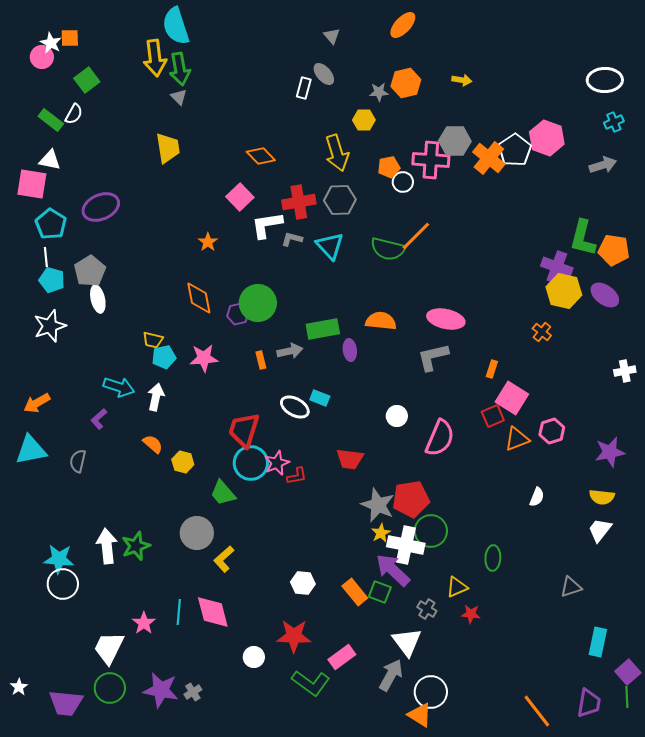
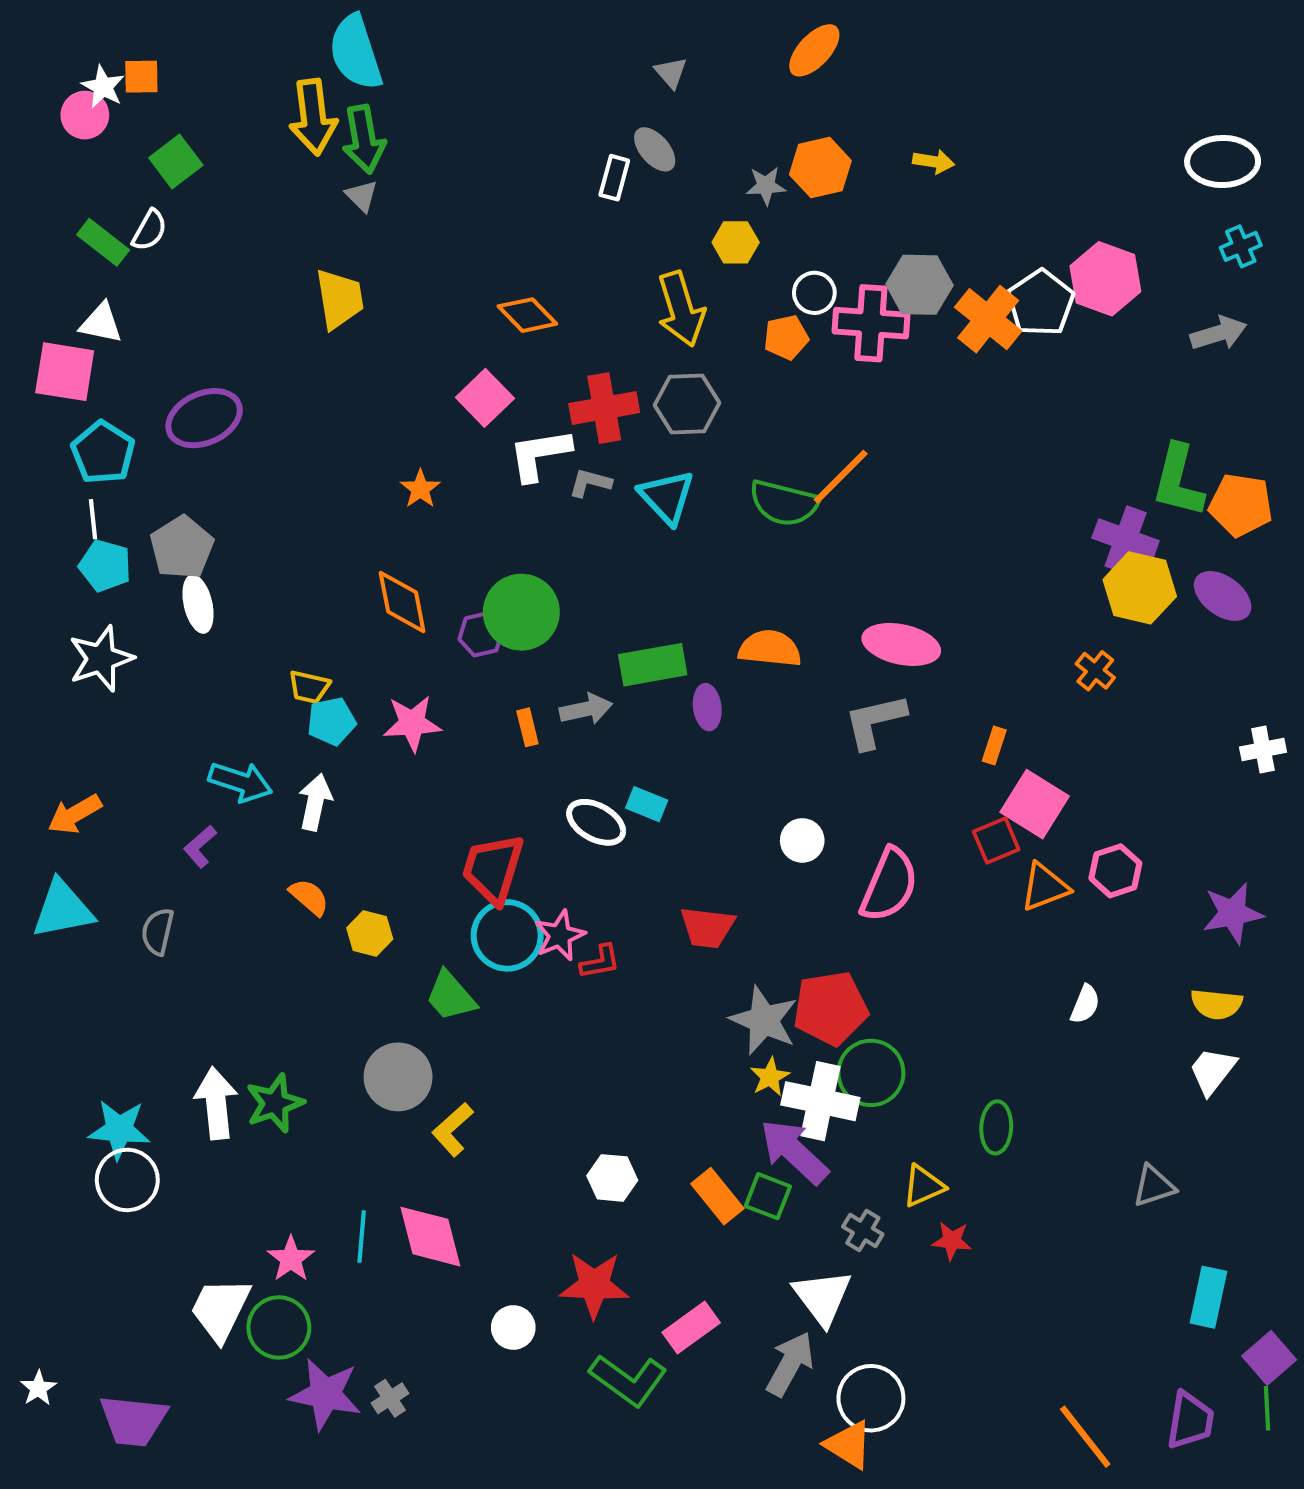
white circle: (403, 182) -> (814, 293), moved
green circle: (110, 688) -> (279, 1328), moved

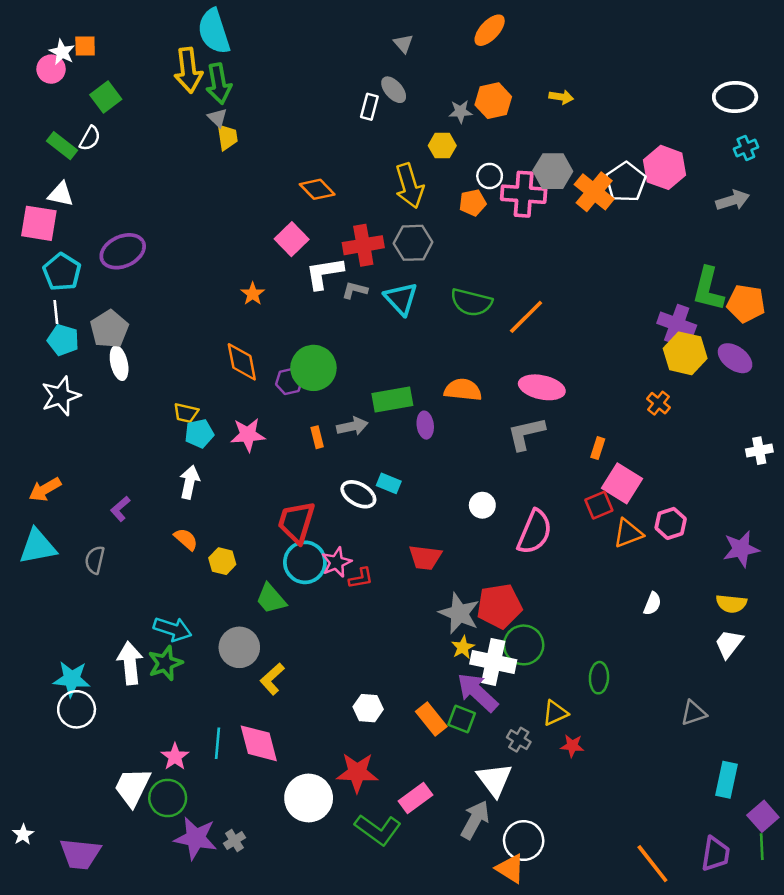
yellow trapezoid: (339, 299) -> (227, 137), moved, size x0.7
orange line: (841, 477) -> (526, 317), moved
cyan arrow: (240, 782) -> (173, 629), moved
white circle: (513, 1328) -> (309, 798), size x1.8

